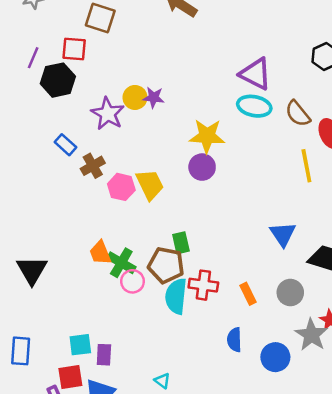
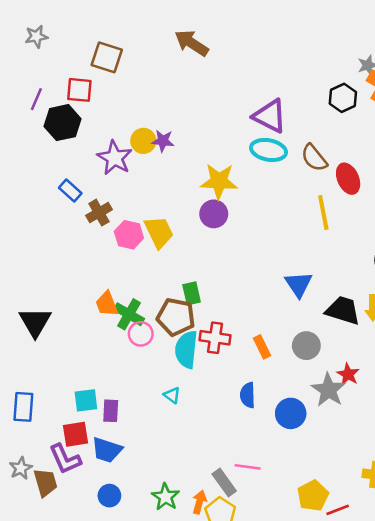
cyan triangle: (162, 381) -> (172, 395), moved

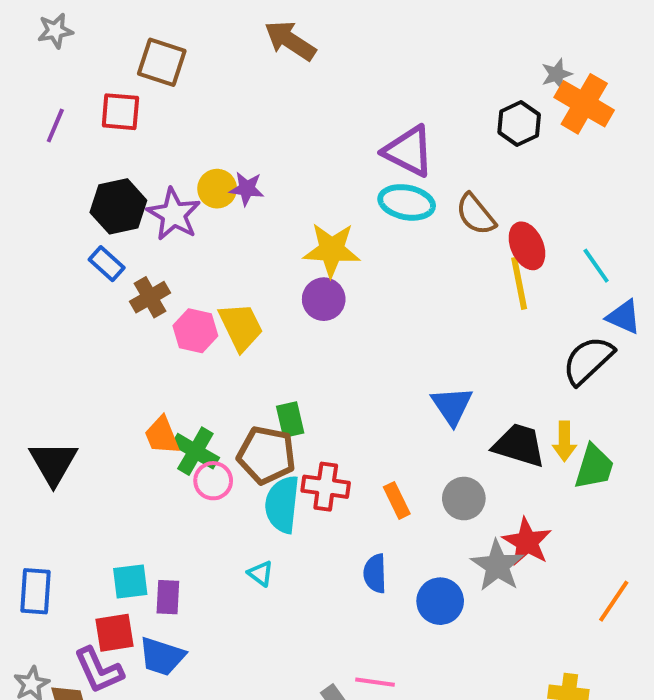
black hexagon: (62, 123) -> (118, 206), moved
yellow line: (323, 213) -> (519, 283), moved
red star: (348, 374) -> (527, 542), size x1.4

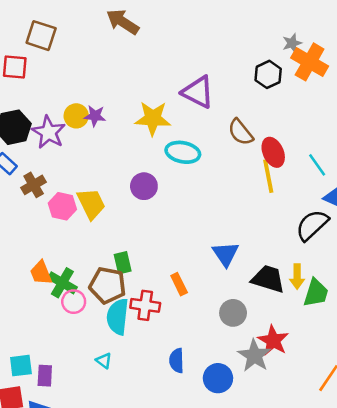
cyan ellipse: (407, 202) -> (183, 152), moved
yellow star: (332, 250) -> (153, 118), moved
orange rectangle: (397, 500) -> (179, 284), moved

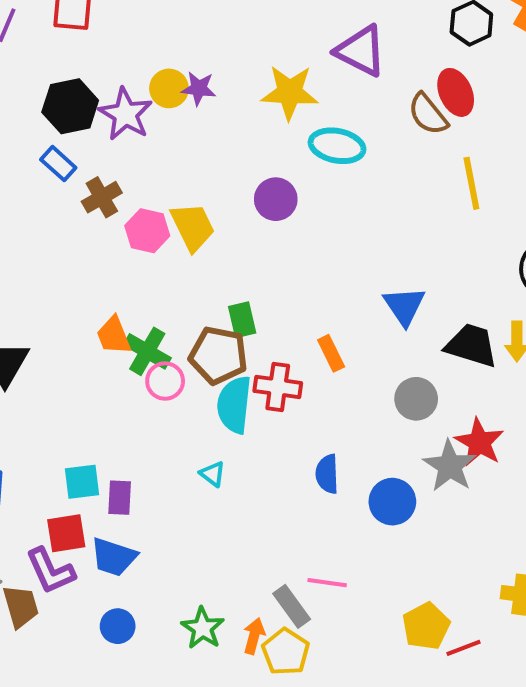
red ellipse: (273, 152) -> (456, 92), moved

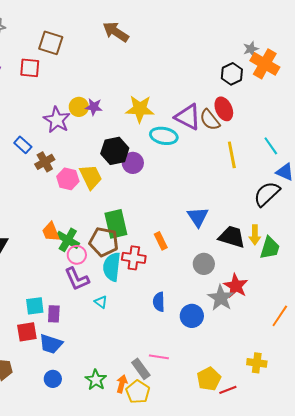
purple triangle: (361, 51) -> (188, 117), moved
black hexagon: (70, 106) -> (115, 151), moved
green rectangle: (242, 320) -> (116, 224), size x1.6
purple L-shape: (50, 571) -> (77, 279), moved

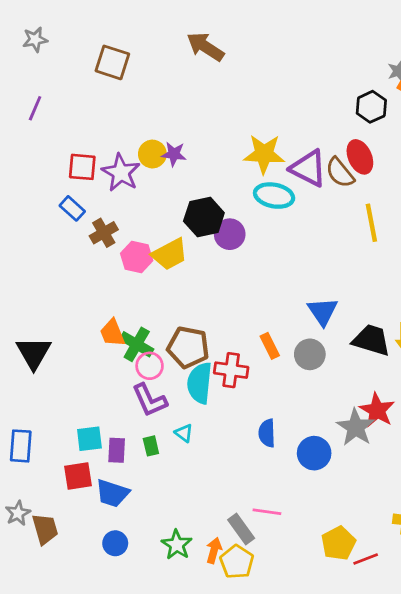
red square: (30, 68) -> (82, 167), moved
yellow star: (140, 109) -> (264, 154), moved
yellow trapezoid: (91, 177) -> (170, 254), turned 88
green rectangle: (116, 224) -> (151, 446), moved, size x0.5
gray circle: (204, 264) -> (310, 354), moved

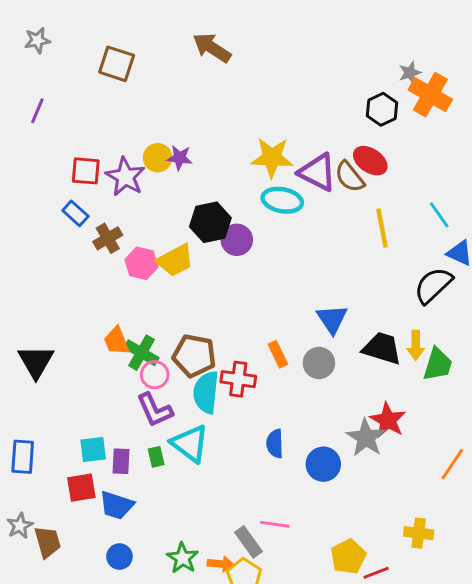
red ellipse: (360, 157) -> (370, 161), turned -32
cyan triangle: (184, 433) -> (190, 444), size x2.0
orange arrow: (214, 550) -> (221, 564), turned 80

